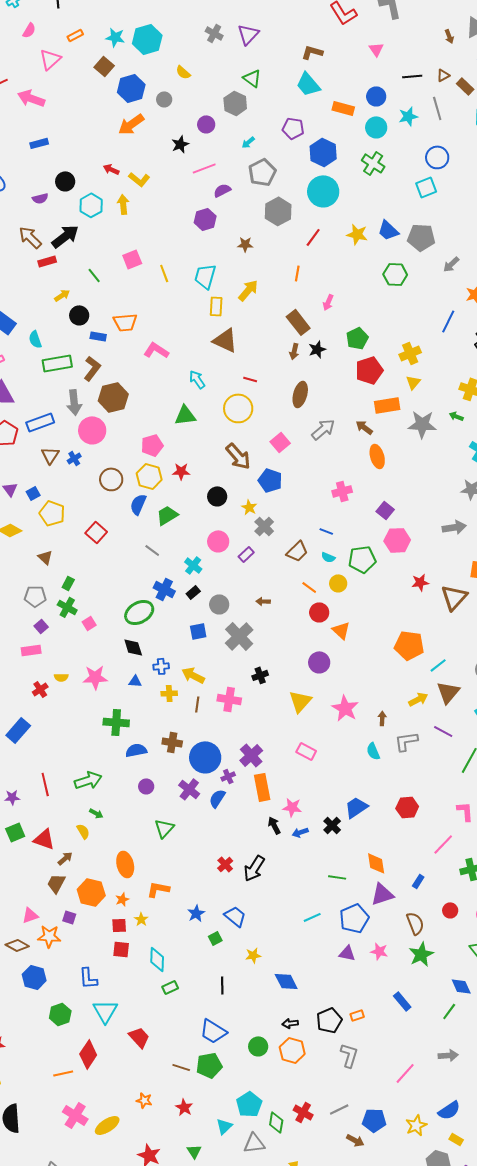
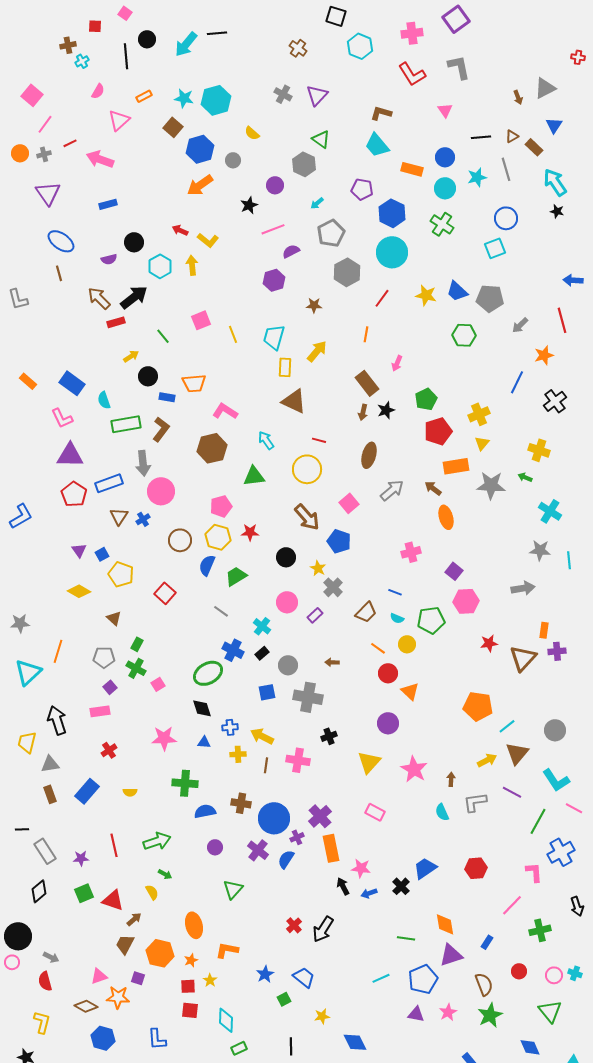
brown hexagon: (113, 397) -> (212, 448), moved
gray cross: (239, 636) -> (308, 697), turned -36
yellow semicircle: (61, 677) -> (130, 792), moved
pink star: (379, 951) -> (448, 1012), turned 30

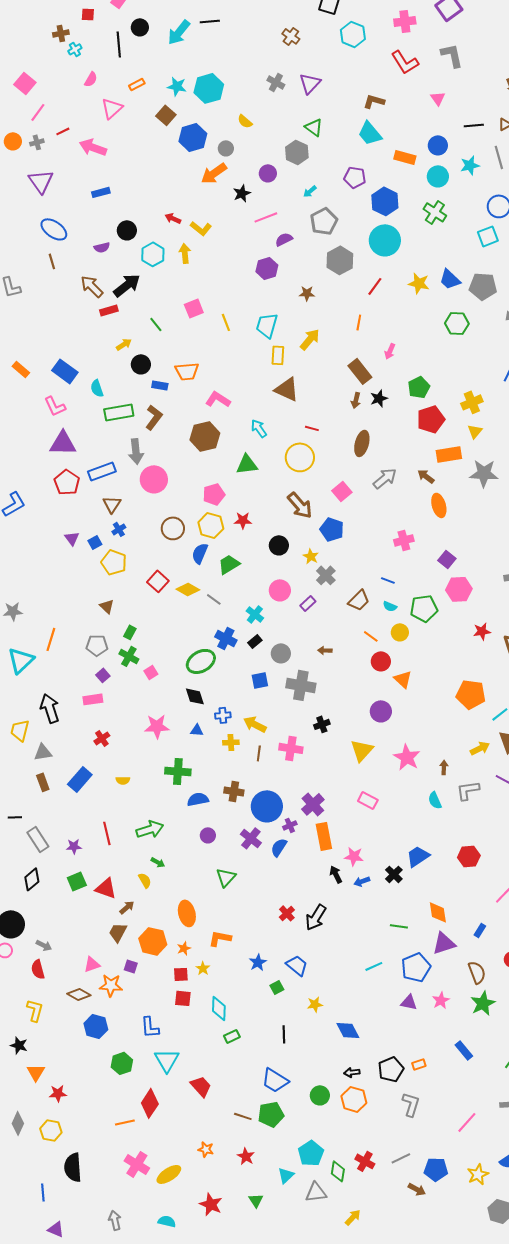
orange arrow: (200, 185) -> (214, 173), moved
blue cross: (143, 519) -> (119, 529), moved
yellow diamond: (79, 591) -> (188, 589), moved

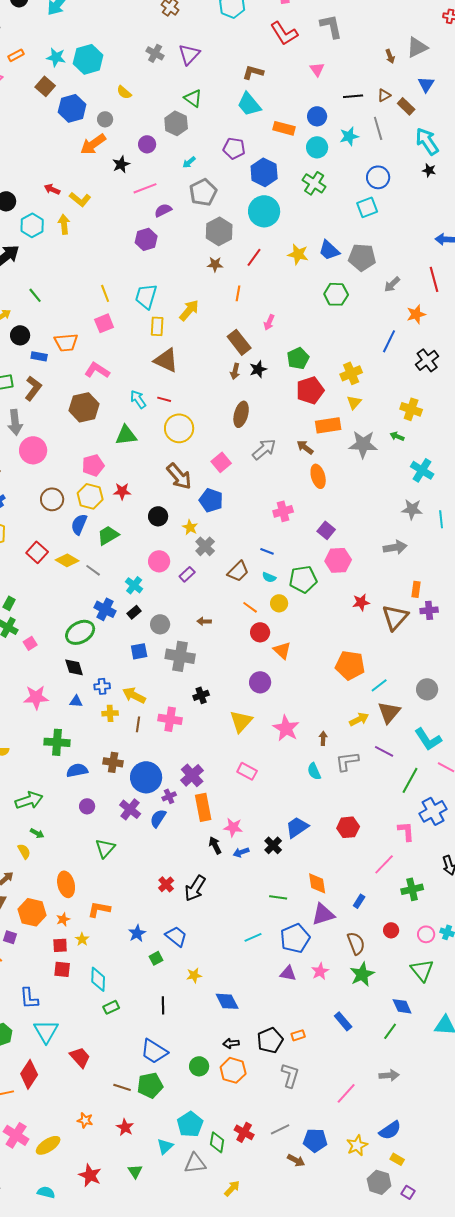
brown star: (307, 293) -> (215, 264), moved
pink square: (194, 308) -> (104, 323), moved
red line: (312, 428) -> (164, 399), moved

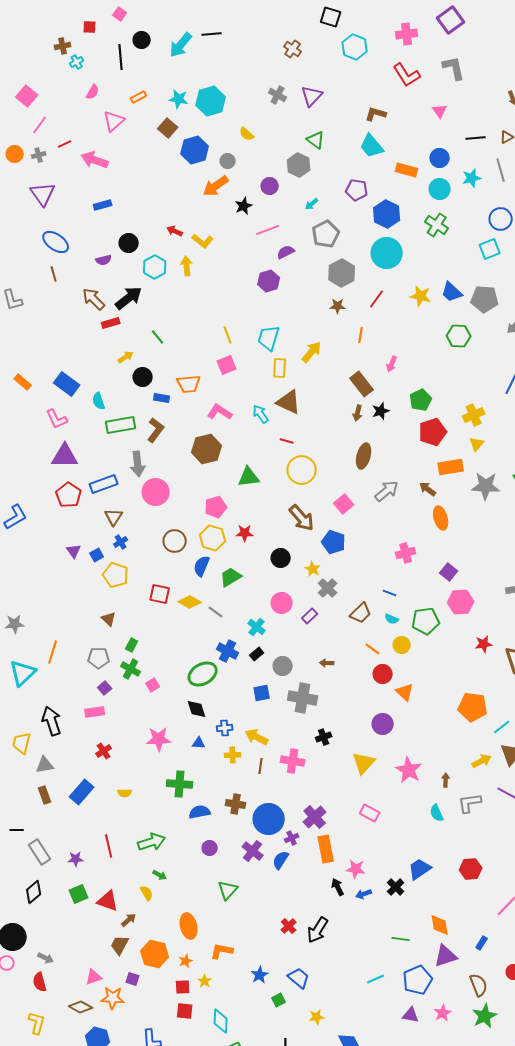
cyan arrow: (138, 399) -> (261, 414), moved
red square: (37, 552) -> (160, 594), turned -30

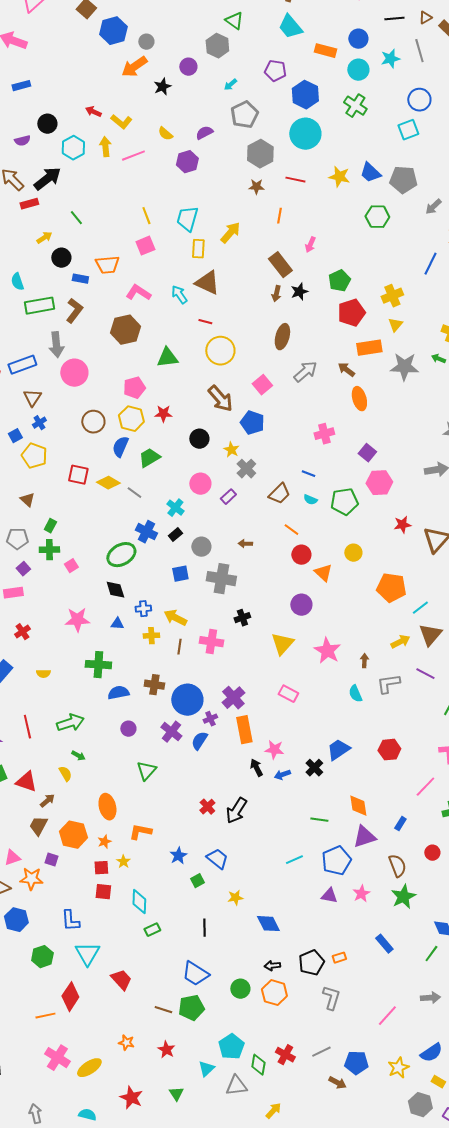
yellow semicircle: (247, 134) -> (165, 134), moved
pink line: (268, 230) -> (133, 156), moved
red line: (377, 299) -> (295, 180), turned 66
yellow circle: (402, 645) -> (353, 553), moved
green cross: (131, 669) -> (49, 550), turned -30

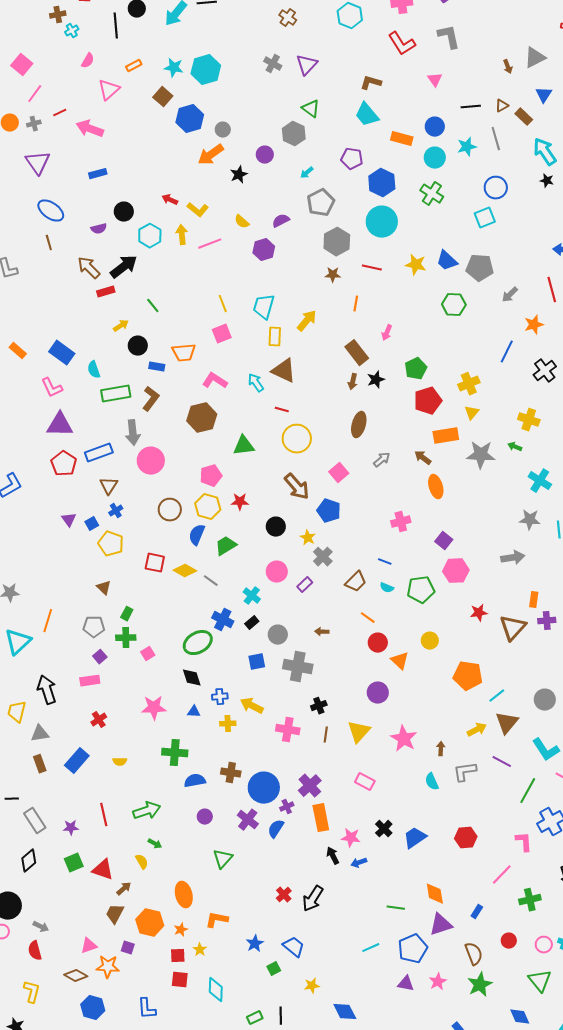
gray arrow: (305, 372) -> (382, 460), size x0.7
brown line: (179, 647) -> (326, 735), moved
black cross: (314, 768) -> (384, 829), moved
green rectangle: (152, 930) -> (255, 1018), moved

